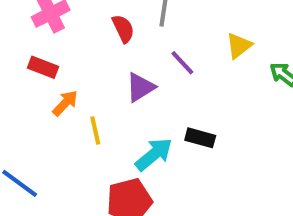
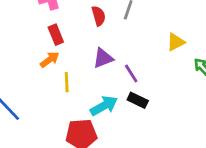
purple line: (182, 63) -> (131, 73), moved
red rectangle: (43, 67) -> (56, 35), moved, turned 36

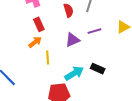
purple line: (131, 73) -> (94, 31), moved, turned -72

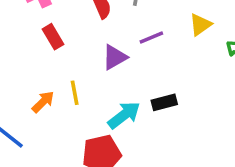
orange arrow: (35, 42) -> (43, 102), moved
black rectangle: (98, 69) -> (164, 102), turned -32

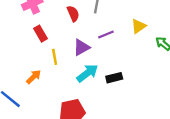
yellow line: (75, 93) -> (55, 57), moved
cyan arrow: (124, 115) -> (87, 73), moved

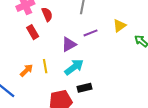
red semicircle: (73, 14) -> (47, 14), moved
yellow line: (55, 57) -> (45, 66), moved
black rectangle: (114, 78) -> (84, 88), moved

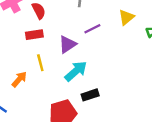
red rectangle: (33, 32) -> (34, 35), moved, turned -64
yellow line: (45, 66) -> (40, 63), moved

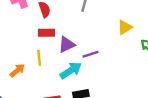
purple line: (92, 29) -> (90, 54), moved
red rectangle: (34, 35) -> (47, 33), moved

